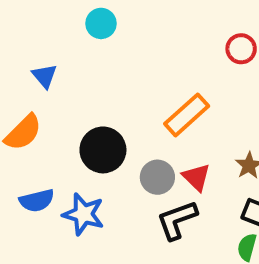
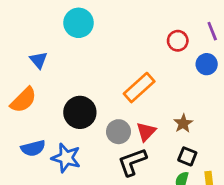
cyan circle: (101, 23) -> (79, 23), size x1.4
red triangle: (196, 177) -> (146, 132), turned 30

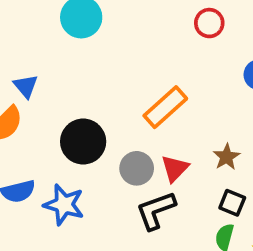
red circle: (178, 41) -> (209, 23), moved
blue triangle: (39, 60) -> (26, 86), moved

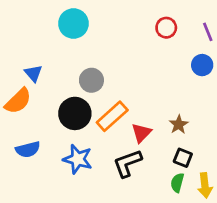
orange rectangle: (165, 107) -> (112, 116), moved
gray circle: (137, 168) -> (91, 80), moved
blue star: (64, 205) -> (78, 159), moved

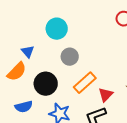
cyan circle: (73, 24) -> (57, 29), moved
black circle: (75, 113) -> (46, 84), moved

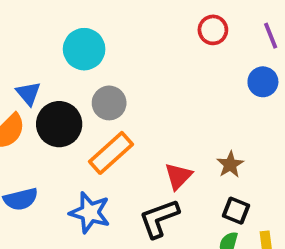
orange rectangle: (85, 83) -> (111, 153), moved
black circle: (46, 84) -> (59, 124), moved

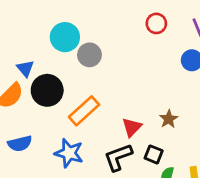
gray circle: (109, 103) -> (89, 55), moved
black square: (236, 211) -> (154, 154), moved

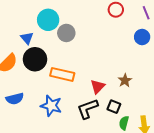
blue triangle: (25, 68) -> (27, 38), moved
orange rectangle: (84, 111) -> (62, 74), turned 55

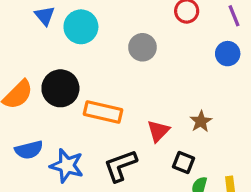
gray circle: (66, 33) -> (142, 47), moved
blue triangle: (27, 38) -> (45, 16), moved
blue star: (51, 106) -> (67, 166), moved
black L-shape: (88, 109) -> (120, 166), moved

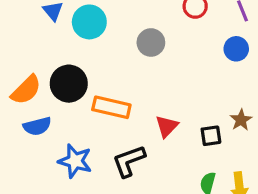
brown star: (201, 121) -> (241, 120), moved
blue semicircle: (29, 150) -> (37, 126), moved
black square: (183, 162) -> (211, 136), moved, turned -30

